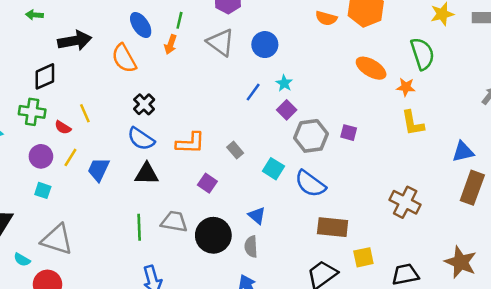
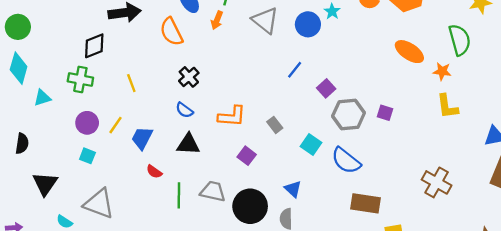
cyan star: (284, 83) -> (332, 11), moved
red semicircle: (63, 127) -> (154, 172), moved
blue semicircle: (141, 139) -> (184, 110), size x0.7

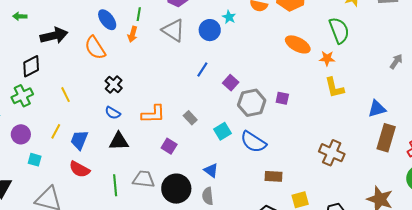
green cross: (80, 79) -> (22, 96), turned -30
purple circle: (87, 123) -> (21, 134), moved
cyan square: (311, 145) -> (222, 131), turned 30
red semicircle: (154, 172) -> (79, 169), moved, size x1.5
brown rectangle: (366, 203) -> (274, 176), size x0.7

